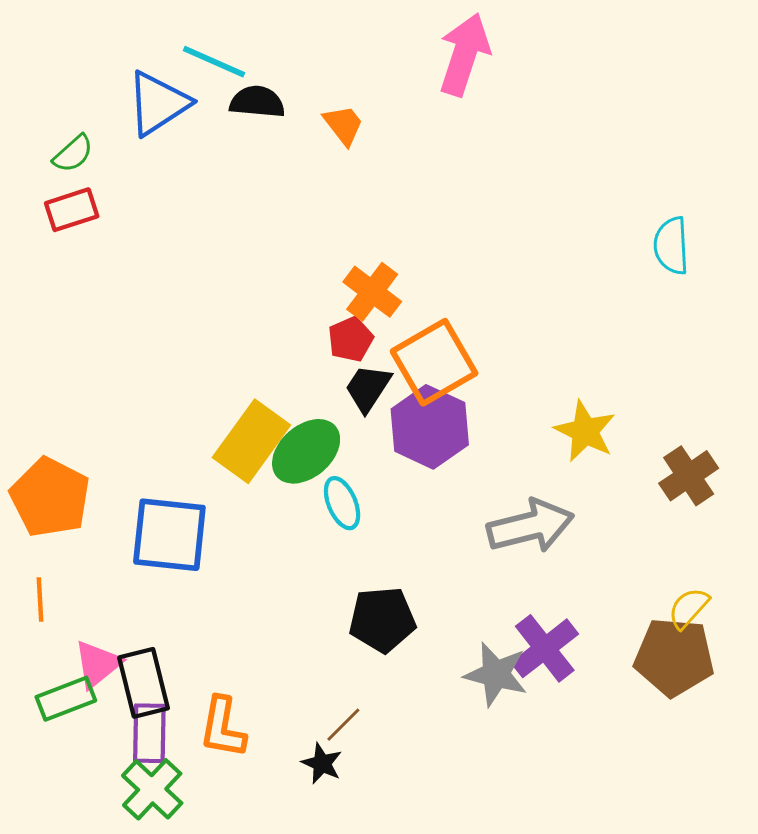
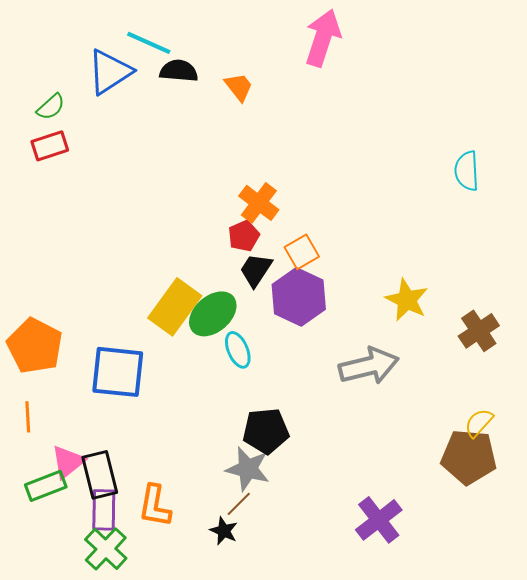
orange square: (434, 362) -> (302, 252), size x0.6
purple cross: (545, 648) -> (379, 520), moved
gray star: (496, 674) -> (248, 469), moved

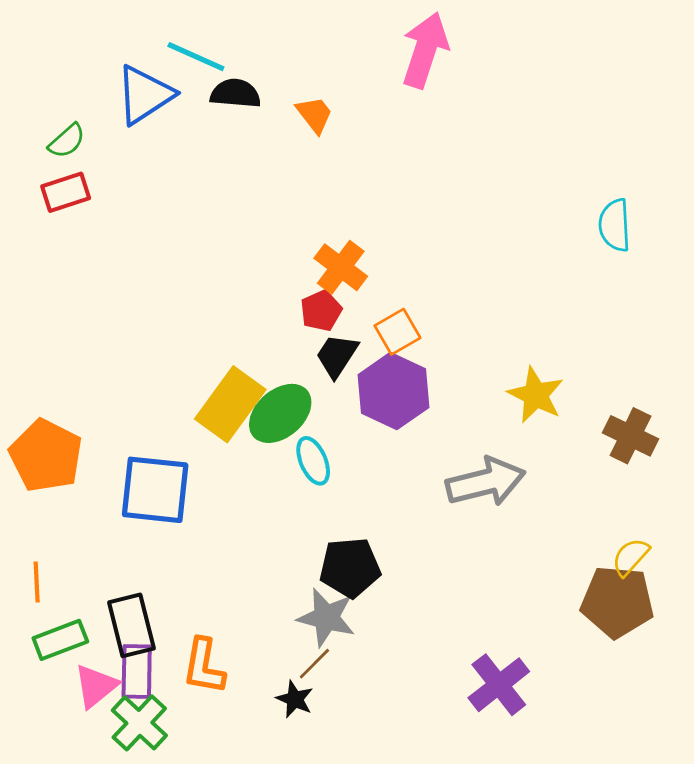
brown cross: (479, 331) -> (630, 436), turned -30
orange line: (28, 417) -> (37, 582), moved
pink triangle: (68, 462) -> (96, 686), moved

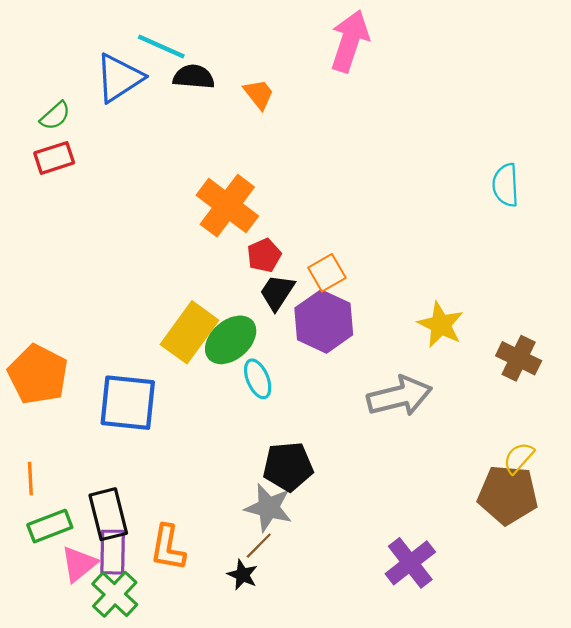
orange cross: (341, 267) -> (227, 206), moved, size x1.4

